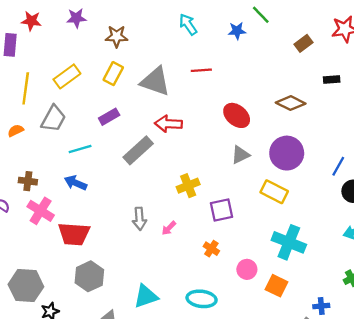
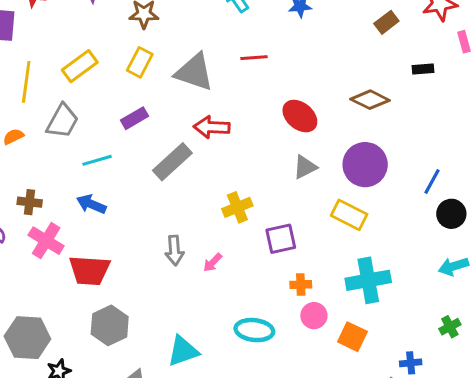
cyan cross: (289, 242) -> (368, 280), turned -32
orange cross: (211, 249) -> (301, 285), moved, turned -35
cyan ellipse: (202, 299) -> (254, 330), moved

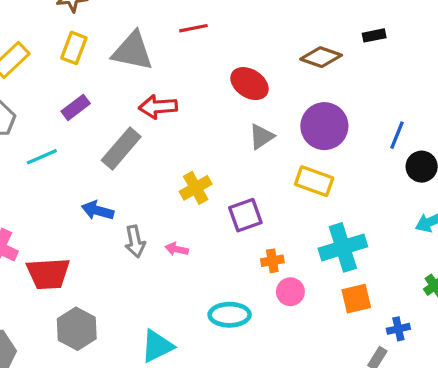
black rectangle: (423, 69) -> (374, 35), moved
blue arrow: (91, 204) -> (98, 211), moved
pink arrow: (213, 263) -> (177, 249), turned 65
orange square: (352, 337) -> (356, 299), moved, turned -32

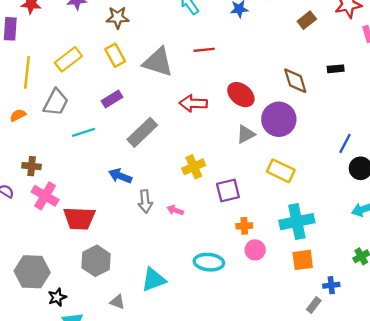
yellow rectangle: (74, 48) -> (115, 55), turned -55
brown diamond: (321, 57) -> (295, 81), turned 48
red arrow: (158, 107) -> (193, 103), moved
purple circle: (324, 126) -> (279, 119), moved

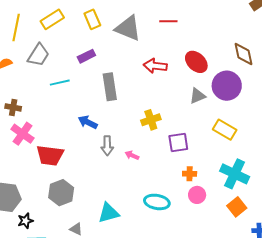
gray rectangle: (142, 132) -> (110, 87), turned -60
cyan cross: (297, 222) -> (235, 174), turned 32
orange square: (303, 260) -> (237, 207), turned -36

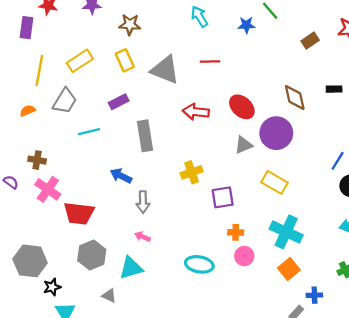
pink arrow: (132, 155) -> (142, 237), moved
cyan triangle: (109, 213) -> (131, 268), moved

